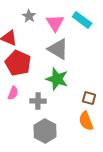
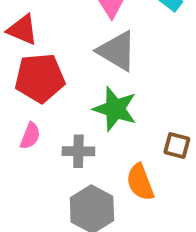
red pentagon: (18, 63) -> (40, 78), turned -30
orange semicircle: (86, 121) -> (140, 182), moved

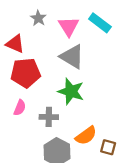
brown square: (177, 146) -> (108, 147), moved
orange semicircle: (140, 182) -> (86, 136), turned -105

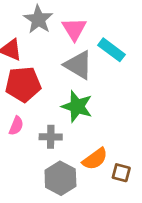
gray star: (38, 18) -> (38, 19), size x1.5
cyan rectangle: (100, 23) -> (112, 50), moved

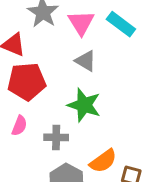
cyan rectangle: (112, 50) -> (121, 24), moved
gray triangle: (78, 65) -> (86, 61), size x0.7

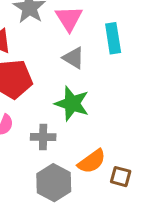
cyan rectangle: (121, 24) -> (113, 38), moved, turned 44

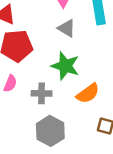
orange semicircle: (92, 161) -> (88, 93), moved

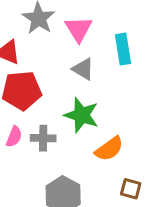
gray cross: (42, 93) -> (43, 138), moved

